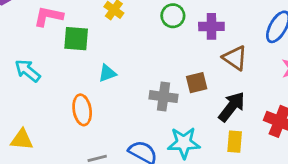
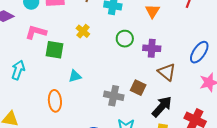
cyan arrow: (28, 71) -> (18, 70), turned 66
brown square: (197, 83) -> (138, 88), turned 35

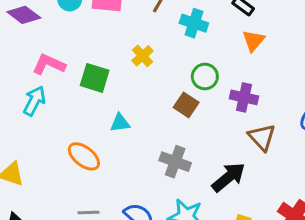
pink L-shape: (36, 32) -> (49, 64), moved
brown square: (138, 88) -> (186, 105), moved
orange ellipse: (55, 101) -> (84, 156), turned -55
black arrow: (162, 107) -> (229, 177), moved

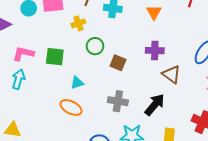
yellow cross: (142, 56) -> (78, 23), moved, turned 32
green circle: (205, 77) -> (95, 46), moved
orange ellipse: (84, 156) -> (71, 107), moved

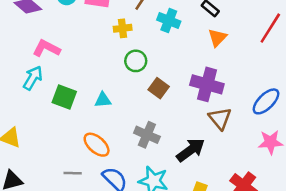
purple cross: (155, 51) -> (207, 84), size x1.4
green square: (55, 57) -> (64, 97), moved
orange ellipse: (71, 107) -> (97, 145), moved

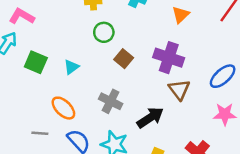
cyan triangle: (103, 100) -> (71, 67), turned -35

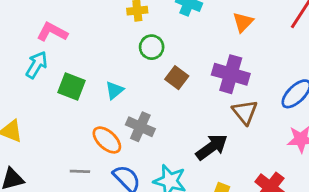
gray cross: (111, 101) -> (140, 127), moved

